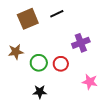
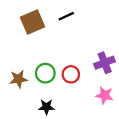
purple cross: (81, 43) -> (105, 63), moved
brown star: (16, 52) -> (19, 79), moved

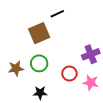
brown square: (32, 22) -> (39, 33), moved
red circle: (71, 74) -> (69, 74), moved

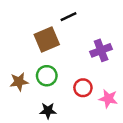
purple cross: (91, 54) -> (101, 50), moved

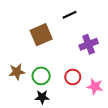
black line: (68, 17) -> (70, 15), moved
green circle: (47, 76) -> (41, 76), moved

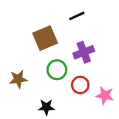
purple cross: (89, 44) -> (84, 52), moved
green circle: (41, 76) -> (57, 70), moved

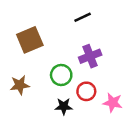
brown square: (45, 38) -> (30, 40), moved
black star: (46, 107) -> (64, 106), moved

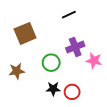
red circle: (86, 91) -> (72, 92), moved
pink star: (113, 103) -> (94, 61), moved

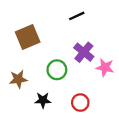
purple cross: (75, 47) -> (84, 52), turned -30
black star: (53, 89) -> (43, 100), moved

